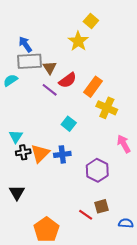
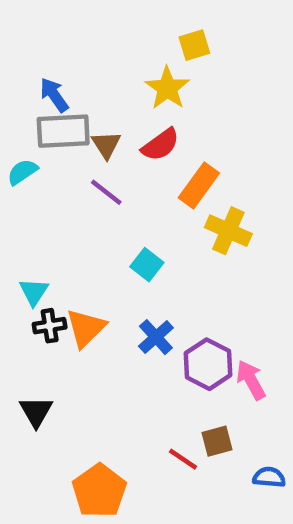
yellow square: (91, 21) -> (194, 45), turned 32
red semicircle: (68, 80) -> (160, 145), moved
pink arrow: (124, 144) -> (251, 380), moved
blue cross: (62, 154) -> (156, 337), moved, turned -35

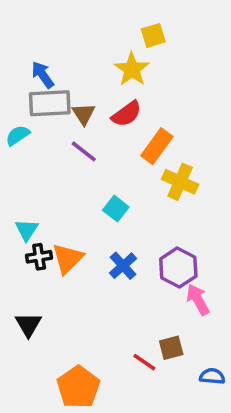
purple hexagon: (208, 364) -> (178, 267), moved

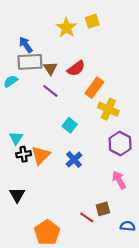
yellow star: (132, 69) -> (66, 28), moved
purple hexagon: (178, 267) -> (120, 143), moved

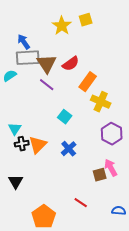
brown triangle: (50, 68) -> (47, 64), size x1.5
brown square: (103, 209) -> (100, 175), moved

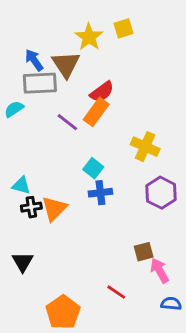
brown triangle: (47, 64) -> (66, 64), moved
orange rectangle: (88, 82) -> (96, 112), moved
cyan triangle: (15, 129) -> (21, 185), turned -48
blue cross: (69, 149) -> (100, 193), moved, turned 35
pink arrow: (111, 168) -> (160, 270), moved

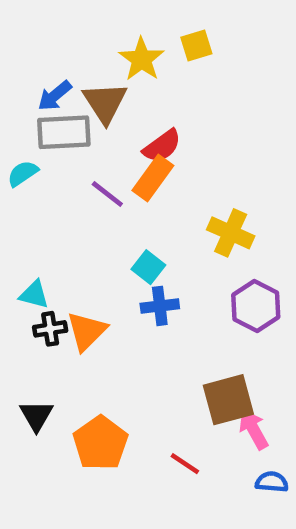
blue arrow: (34, 60) -> (55, 96), turned -95
brown square: (144, 252) -> (228, 400), size x1.6
orange pentagon: (63, 312) -> (100, 443), moved

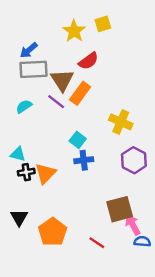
brown triangle: (105, 103) -> (62, 80), moved
red semicircle: (162, 146) -> (88, 61), moved
cyan semicircle: (23, 173) -> (24, 106), moved
blue semicircle: (272, 482) -> (142, 241), moved

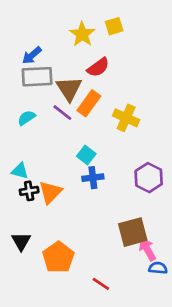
yellow cross: (121, 122) -> (126, 118), moved
red line: (97, 243) -> (101, 284), moved

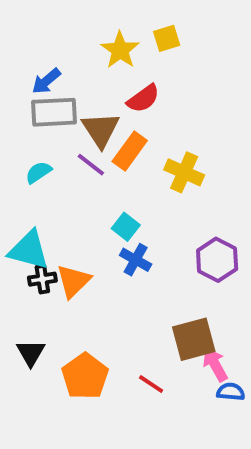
cyan triangle: (20, 171) -> (29, 250), size x1.6
blue cross: (93, 178) -> (136, 260), turned 36
red line: (101, 284) -> (151, 384), moved

